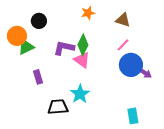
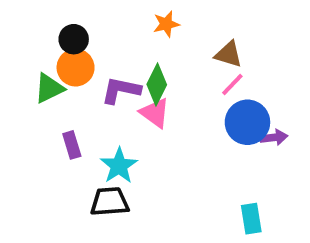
brown triangle: (123, 20) -> (229, 54), moved
orange circle: (17, 36) -> (76, 68), moved
purple arrow: (145, 73) -> (274, 137), turned -40
cyan star: (80, 94) -> (119, 166), moved

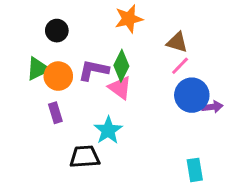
orange star: (166, 24) -> (129, 19), size x1.4
orange circle: (76, 68) -> (58, 76), moved
cyan star: (119, 166) -> (108, 130), moved

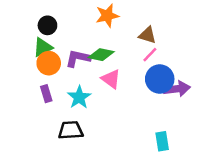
green diamond: (121, 66) -> (101, 55), turned 75
green triangle: (38, 69) -> (43, 47), moved
pink triangle: (120, 88) -> (111, 79), moved
purple arrow: (212, 107) -> (177, 89), size x1.5
cyan star: (108, 130) -> (79, 97), moved

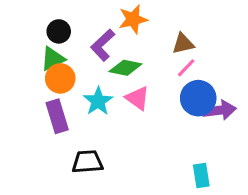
brown triangle: (147, 35) -> (183, 44), turned -30
purple L-shape: (78, 58) -> (103, 45), moved, turned -55
purple rectangle: (46, 94) -> (57, 116), size x1.5
cyan star: (79, 97) -> (98, 101), moved

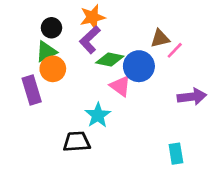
orange star: (133, 19) -> (93, 17), moved
pink line: (186, 68) -> (175, 50), moved
blue circle: (198, 98) -> (139, 66), moved
cyan star: (98, 101) -> (98, 115), moved
purple rectangle: (57, 116) -> (32, 90), moved

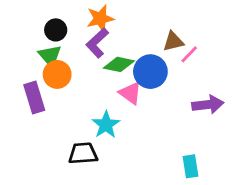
green triangle: (46, 52) -> (50, 56), turned -45

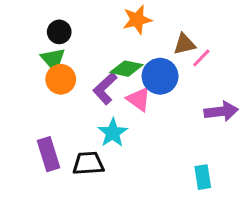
orange star: (100, 18) -> (137, 20), moved
purple L-shape: (97, 43) -> (105, 88), moved
purple rectangle: (34, 97) -> (49, 154), moved

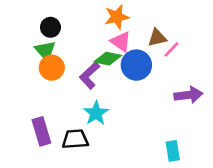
pink triangle: (139, 99) -> (121, 42), moved

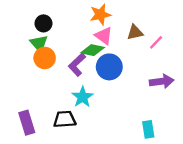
pink line: (171, 49) -> (156, 42), moved
blue circle: (136, 65) -> (109, 67), moved
purple rectangle: (41, 131) -> (27, 123), moved

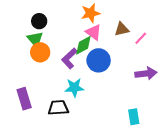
green diamond: (93, 50) -> (83, 45), turned -40
cyan star: (83, 97) -> (74, 88), turned 30
purple rectangle: (27, 123) -> (24, 99), moved

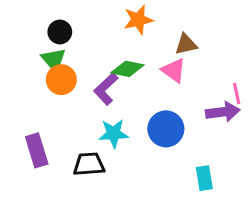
pink triangle: (94, 32) -> (174, 70), moved
pink line: (141, 38) -> (237, 93), moved, turned -56
green diamond: (83, 45) -> (127, 69), turned 40
blue circle: (99, 60) -> (166, 129), moved

